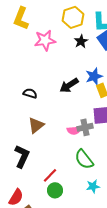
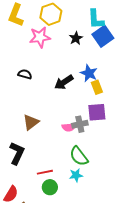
yellow hexagon: (73, 17) -> (51, 14), moved
blue star: (94, 76) -> (89, 73), turned -30
black semicircle: (30, 93) -> (25, 74), moved
red line: (50, 175) -> (45, 172), turned 35
cyan star: (93, 186) -> (76, 175), moved

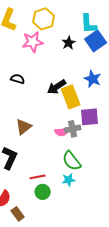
blue star: (89, 73) -> (93, 79), moved
yellow rectangle: (97, 87) -> (71, 97), moved, size x1.6

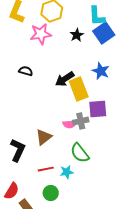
brown triangle: (24, 127) -> (44, 137), moved
cyan star: (69, 180) -> (67, 172), moved
green circle: (43, 192) -> (51, 193), moved

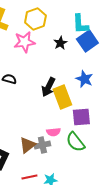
black arrow: (65, 79) -> (48, 87), turned -30
gray cross: (81, 121) -> (42, 145), moved
green semicircle: (80, 153) -> (75, 142), moved

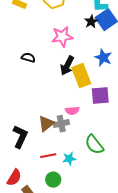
pink star: (24, 42) -> (62, 37), moved
black star: (60, 43) -> (91, 22), moved
green semicircle: (75, 142) -> (94, 145), moved

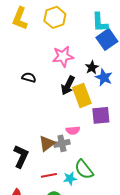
black star: (91, 22) -> (92, 67), moved
green semicircle: (94, 145) -> (84, 169), moved

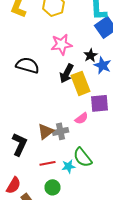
black semicircle: (29, 77) -> (28, 65), size x1.6
pink semicircle: (73, 130) -> (82, 118), moved, turned -32

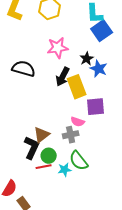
pink semicircle: (82, 118) -> (78, 122), turned 56
gray cross: (60, 131) -> (71, 135), moved
black L-shape: (20, 144) -> (32, 148), moved
green circle: (52, 187) -> (49, 156), moved

